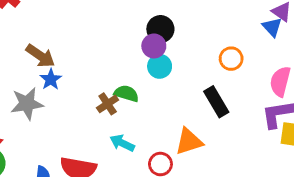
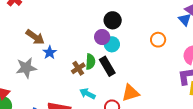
purple circle: (154, 46) -> (102, 37), moved
blue star: (51, 79) -> (50, 52), moved
green semicircle: (126, 93) -> (90, 62), turned 77
black rectangle: (216, 102) -> (107, 66), moved

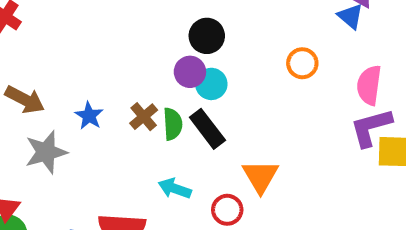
brown arrow: (35, 37) -> (25, 100), moved
brown cross: (78, 68) -> (144, 117), moved
orange triangle: (130, 93) -> (260, 176), turned -36

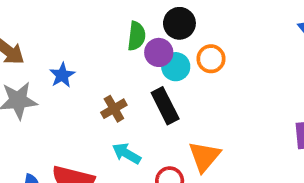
orange circle: (302, 63) -> (211, 59), moved
brown cross: (144, 117) -> (114, 109), moved
green semicircle: (173, 124) -> (137, 36), moved

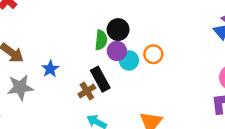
black circle: (179, 23) -> (118, 30), moved
black rectangle: (165, 106) -> (100, 79), moved

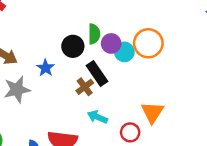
black circle: (118, 30) -> (73, 46), moved
orange circle: (153, 54) -> (148, 43), size x1.5

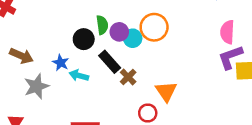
brown cross: (85, 87) -> (128, 77), moved
cyan arrow: (97, 117) -> (79, 76), moved

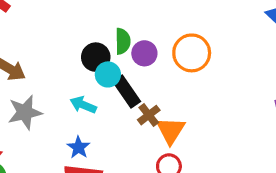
cyan circle: (133, 38) -> (108, 74), moved
blue star: (61, 63) -> (79, 147), moved
orange triangle: (166, 91) -> (171, 130), moved

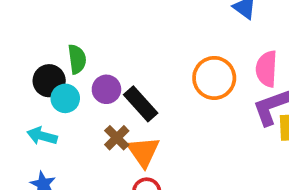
purple circle: (144, 53) -> (106, 89), moved
orange circle: (192, 53) -> (214, 78), moved
black rectangle: (127, 92) -> (141, 104), moved

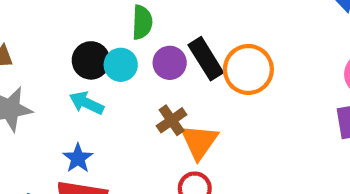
orange circle: (214, 78) -> (248, 69), moved
black circle: (49, 81) -> (91, 60), moved
black rectangle: (141, 104) -> (206, 59), moved

